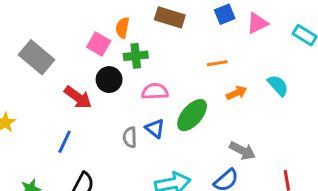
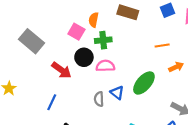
pink semicircle: (155, 91) -> (105, 66), moved

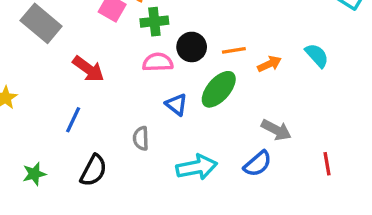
orange line: (162, 46) -> (234, 50), moved
black circle: (84, 57) -> (192, 47), moved
gray semicircle: (99, 99) -> (141, 138), moved

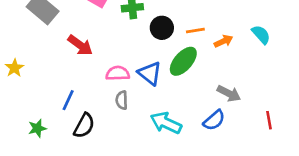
pink semicircle: (158, 62) -> (118, 73), moved
blue triangle: (176, 105) -> (150, 73), size x1.4
blue line: (73, 120) -> (68, 100), moved
cyan arrow: (197, 167) -> (166, 123), turned -144

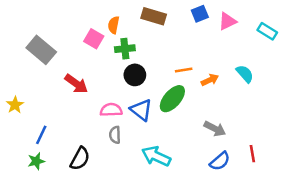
black circle: (162, 28) -> (135, 75), moved
blue line: (68, 100) -> (41, 135), moved
blue semicircle: (214, 120) -> (220, 161), moved

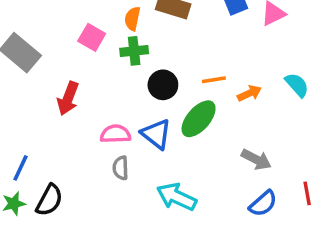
orange semicircle: (114, 25) -> (132, 19), moved
black circle: (135, 75) -> (163, 85), moved
red arrow: (76, 84) -> (68, 98), turned 75
black semicircle: (80, 159) -> (49, 200), moved

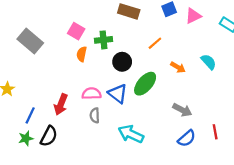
orange semicircle: (132, 19) -> (82, 54), moved
orange line: (214, 80) -> (155, 43), moved, turned -32
orange arrow: (249, 93) -> (178, 67), turned 56
red arrow: (68, 98) -> (61, 104), moved

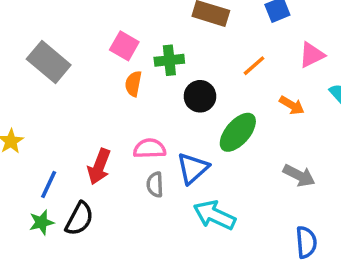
pink triangle: (193, 16) -> (312, 55), moved
blue triangle: (118, 94) -> (193, 168), moved, turned 40
blue semicircle: (187, 138) -> (306, 242), moved, turned -54

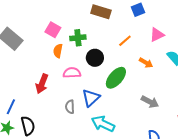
pink semicircle: (150, 149) -> (72, 73), moved
red arrow: (99, 167) -> (42, 84), moved
black semicircle: (79, 219) -> (28, 126), turned -42

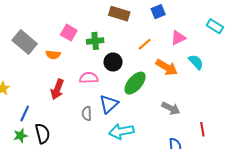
orange semicircle: (58, 51) -> (53, 55), moved, turned -96
orange arrow: (146, 63) -> (167, 67), size x1.5
cyan arrow: (103, 124) -> (121, 131), turned -35

